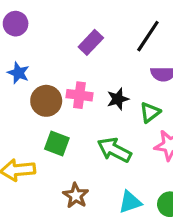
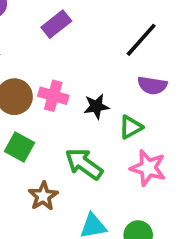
purple rectangle: (91, 42) -> (56, 24), moved
brown star: (76, 196) -> (43, 196), moved

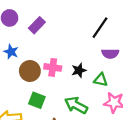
purple rectangle: (56, 24) -> (37, 25), moved
green triangle: (131, 127) -> (101, 80), turned 48

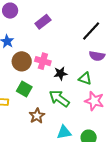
purple rectangle: (37, 25) -> (43, 22), moved
black star: (79, 70) -> (60, 73), moved

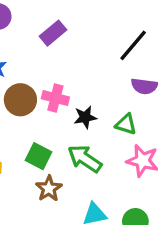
green square: (24, 89) -> (39, 156), moved

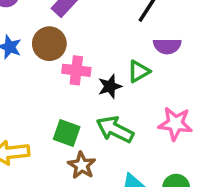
brown circle: (20, 100) -> (49, 44), moved
green triangle: (126, 124) -> (139, 71), moved, turned -40

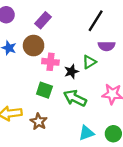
green square: (67, 133) -> (44, 90), moved
brown star: (82, 165) -> (39, 122), moved

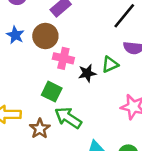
green arrow: (75, 98) -> (68, 118), moved

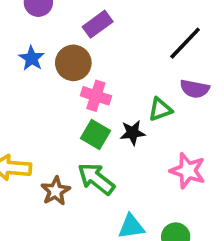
black star: (87, 73) -> (133, 133), moved
green square: (52, 92) -> (96, 134), moved

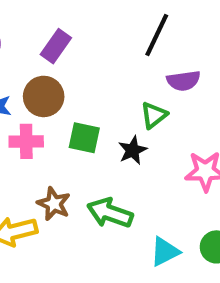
pink cross: (96, 96) -> (26, 141), moved
green square: (96, 134) -> (84, 138), moved
brown star: (56, 191) -> (54, 204), moved

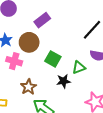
green square: (84, 138) -> (53, 59), moved
brown star: (54, 204) -> (28, 87), moved

